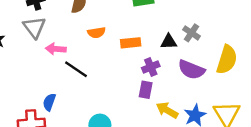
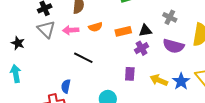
black triangle: (169, 42) -> (145, 31), moved
pink arrow: (56, 49) -> (71, 30), moved
purple rectangle: (146, 90) -> (130, 74), moved

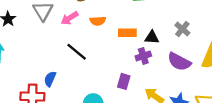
pink arrow: (71, 30) -> (70, 18), turned -42

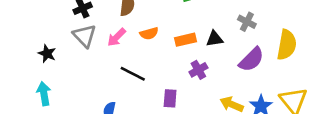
purple cross: (143, 56) -> (198, 70), moved
purple semicircle: (179, 62) -> (251, 60), turned -60
purple rectangle: (124, 81) -> (170, 98), moved

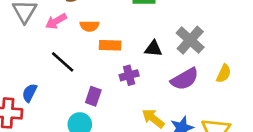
gray cross: (247, 22) -> (190, 40), size x1.5
orange rectangle: (186, 40) -> (110, 45), moved
yellow semicircle: (287, 45) -> (224, 74), size x0.6

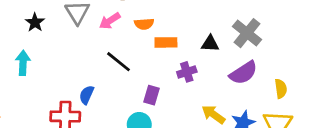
yellow semicircle: (224, 74) -> (281, 89), moved, turned -30

